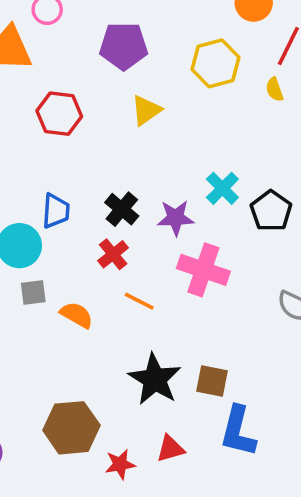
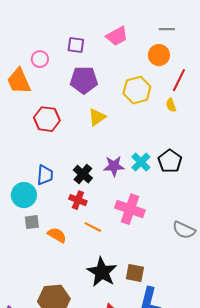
black pentagon: (271, 211) -> (170, 161), moved
purple star: (176, 218) -> (114, 166), moved
red cross: (113, 254) -> (78, 200), turned -30

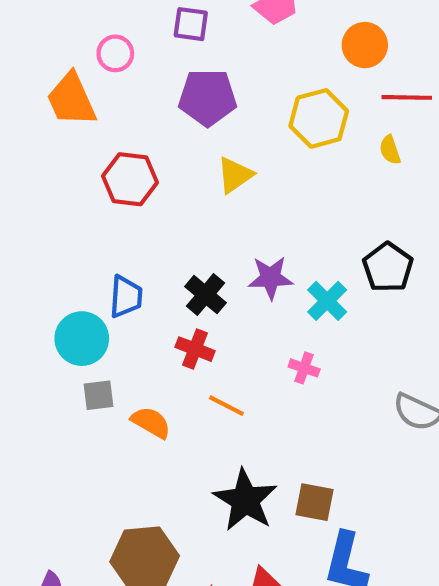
red line: (179, 80) -> (407, 97), turned 65
cyan cross: (141, 162) -> (327, 301), moved
pink cross: (130, 209) -> (304, 368), size x0.5

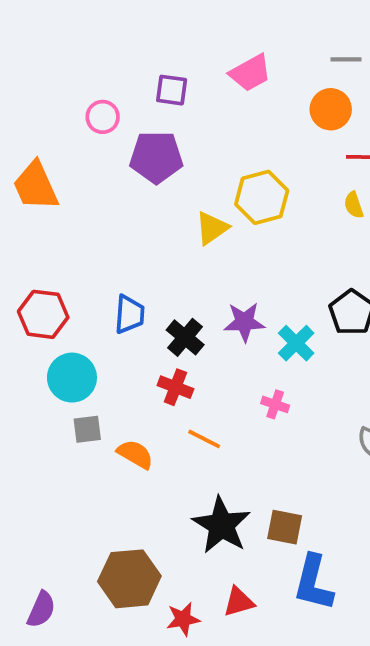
purple pentagon: (208, 97) -> (156, 157), moved
orange trapezoid: (71, 100) -> (36, 186), moved
yellow hexagon: (319, 118) -> (262, 197), moved
red hexagon: (130, 179) -> (43, 314), moved
blue trapezoid: (126, 297) -> (129, 314), moved

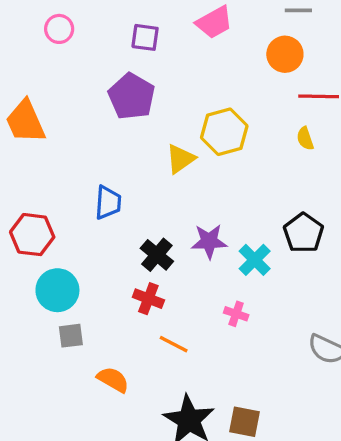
pink circle: (103, 117) -> (59, 29), moved
purple pentagon: (156, 157) -> (132, 96), turned 30
blue trapezoid: (129, 314) -> (108, 203), moved
orange semicircle: (135, 454) -> (113, 380), moved

